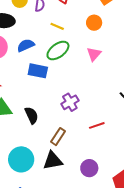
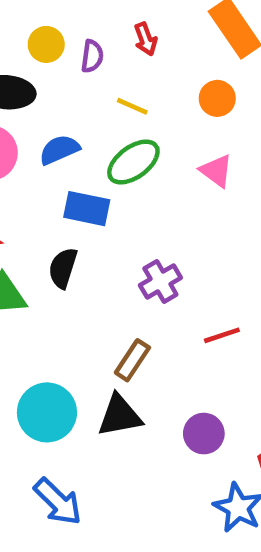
pink triangle: (94, 54) -> (216, 171), turned -35
black semicircle: (32, 115) -> (63, 268), moved, turned -138

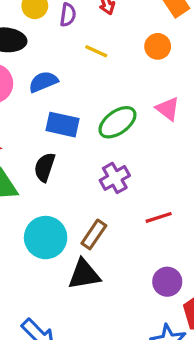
green ellipse: (133, 162) -> (117, 122), moved
pink triangle: (216, 171) -> (168, 109), moved
cyan circle: (47, 412) -> (46, 238), moved
purple circle: (204, 434) -> (167, 282), moved

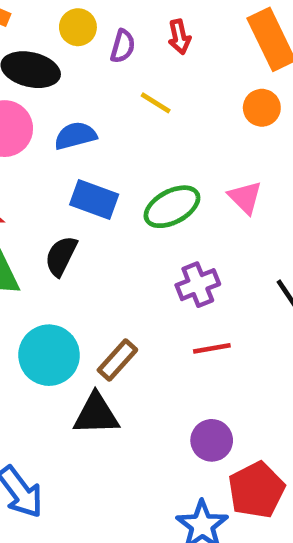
orange circle: (158, 46) -> (262, 108), moved
purple cross: (115, 178) -> (198, 285), moved

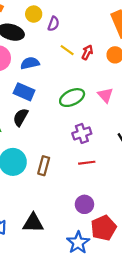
red arrow: (179, 37) -> (87, 52), moved, turned -144
blue rectangle: (94, 199) -> (24, 92), moved
brown rectangle: (117, 360) -> (44, 166), turned -30
black triangle: (96, 414) -> (33, 223), moved

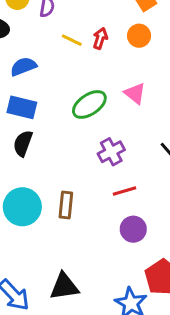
purple circle: (84, 204) -> (133, 229), moved

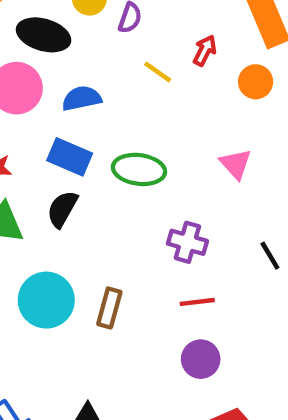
red arrow: (100, 38) -> (205, 50), moved
green ellipse: (89, 104) -> (139, 169), moved, turned 32
purple cross: (111, 152) -> (187, 242), turned 35

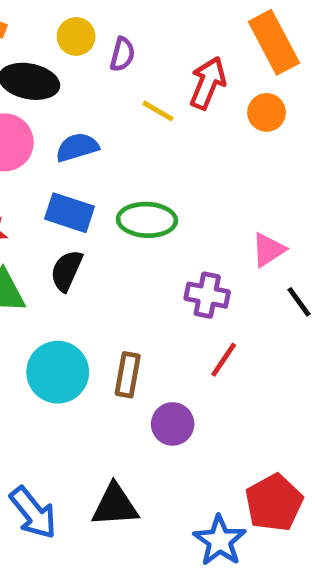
red arrow: (205, 50) -> (208, 83), size x1.5
pink triangle: (236, 164) -> (268, 250), moved, turned 44
red line: (197, 302) -> (224, 360), turned -44
purple circle: (201, 359) -> (173, 424), moved

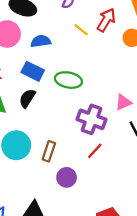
purple cross: (207, 295) -> (92, 119), size x1.4

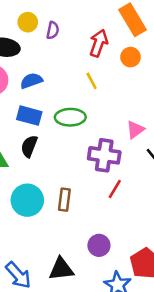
yellow line: (81, 30) -> (92, 81), moved, turned 35
purple circle: (67, 177) -> (99, 245), moved

